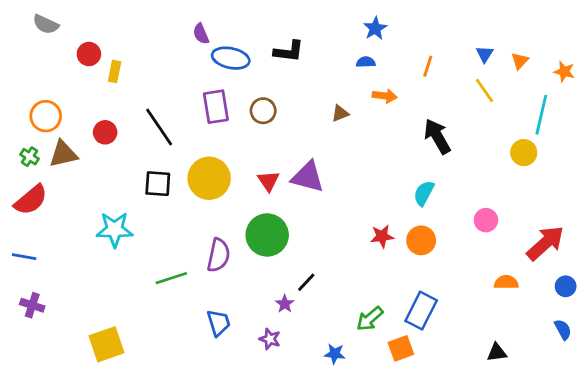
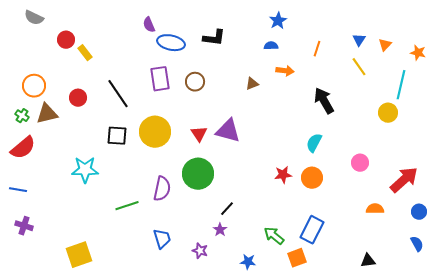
yellow rectangle: (115, 72) -> (85, 53), turned -49
purple star: (285, 304) -> (220, 230), moved
green arrow: (370, 319) -> (274, 236), turned 80

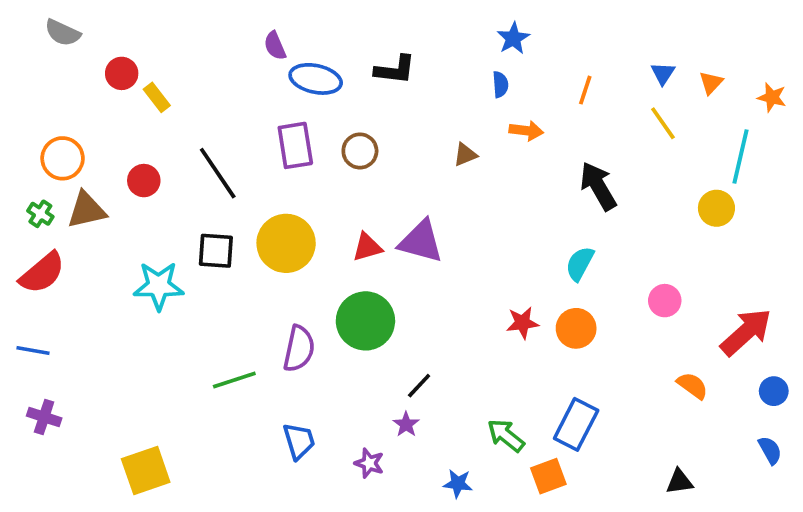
blue semicircle: (271, 46) -> (500, 84), turned 88
red triangle: (199, 134) -> (367, 247), turned 48
cyan star: (85, 170) -> (159, 286), moved
orange semicircle: (375, 209) -> (692, 386), turned 36

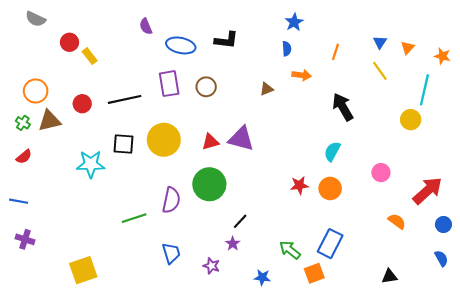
purple semicircle: (275, 46) -> (146, 26), moved
black line: (218, 173) -> (125, 99), turned -68
red semicircle: (42, 273) -> (24, 157), size x0.6

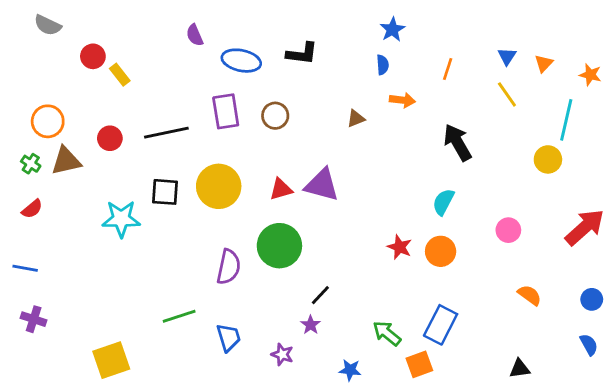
red star: (299, 185) -> (400, 247), turned 30
red arrow: (428, 191) -> (585, 227), moved
green line: (134, 218) -> (179, 316), moved

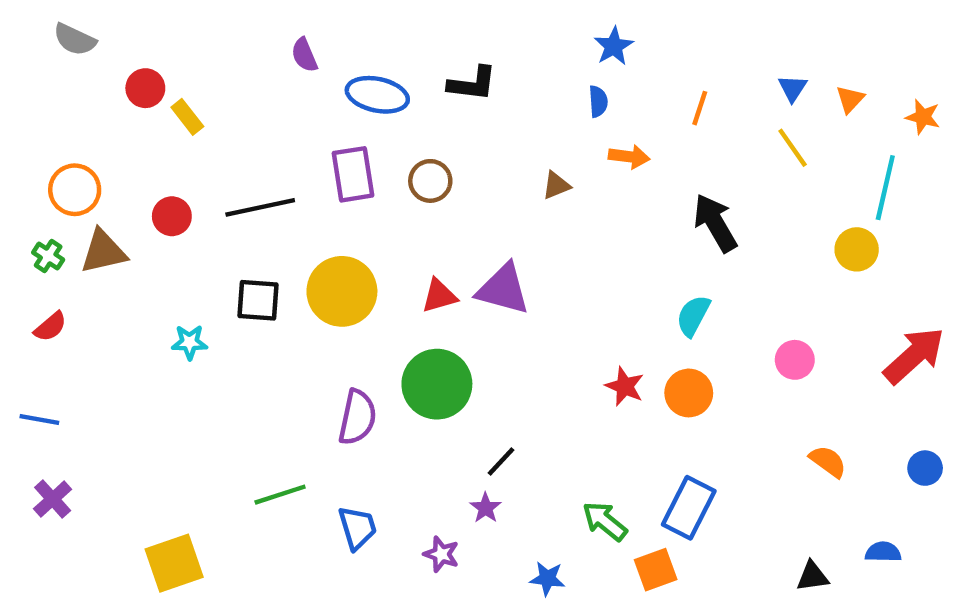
cyan star: (121, 219) -> (190, 342), size x0.6
purple cross: (34, 319) -> (53, 499), turned 30
blue semicircle: (589, 345) -> (883, 552), moved, turned -60

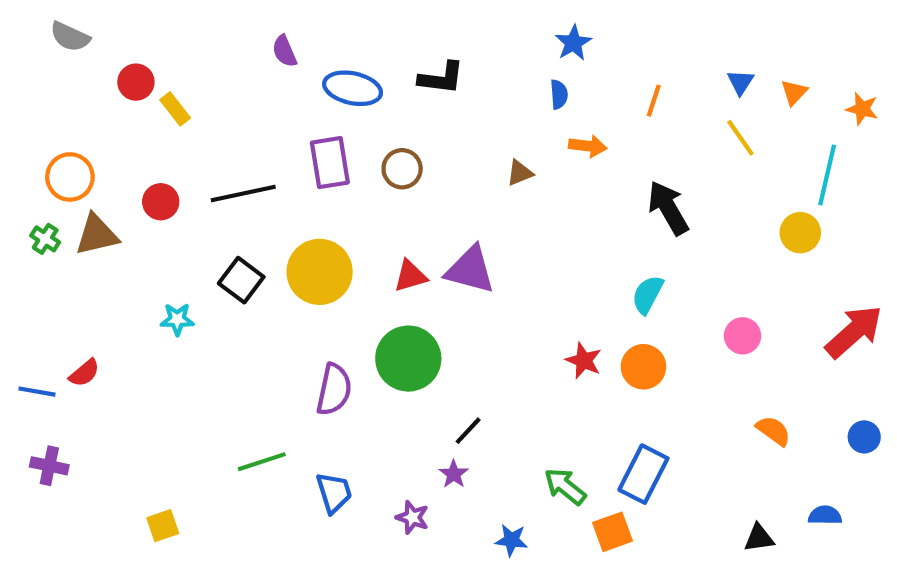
black square: (258, 300) -> (241, 280), turned 33
red semicircle: (50, 327) -> (84, 373), moved
purple cross: (53, 499) -> (49, 466), turned -36
yellow square: (174, 563) -> (163, 526), size x0.6

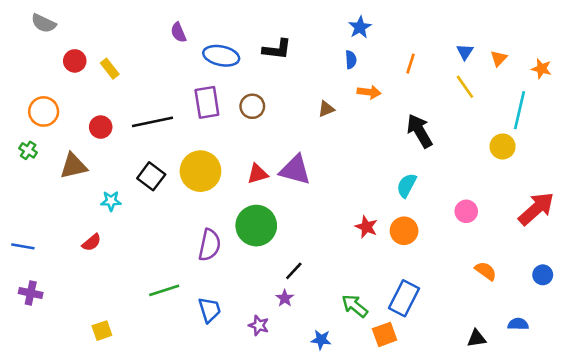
red circle: (136, 82) -> (75, 61), moved
brown triangle: (97, 235) -> (73, 166), moved
red semicircle: (84, 373) -> (92, 242), moved

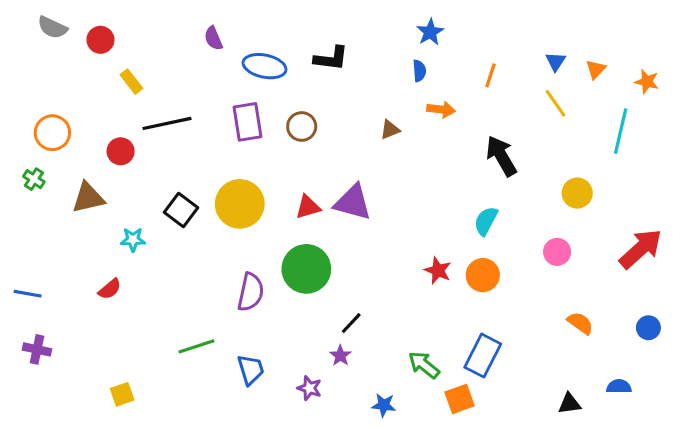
red circle: (75, 61) -> (100, 40), moved
black line: (153, 122) -> (167, 123), moved
yellow circle: (503, 146) -> (577, 193), moved

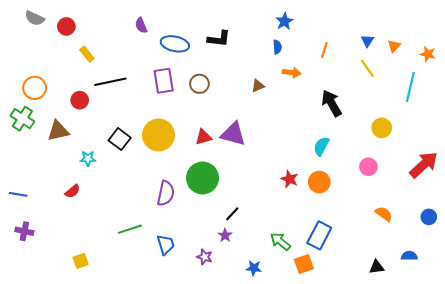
green cross: (34, 179) -> (22, 119), size x1.6

